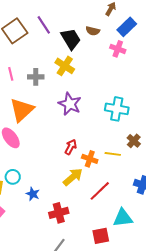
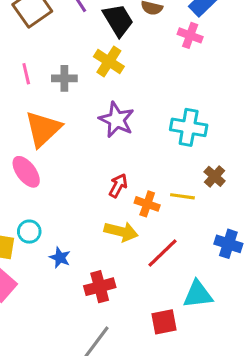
yellow arrow: (73, 177) -> (121, 232), turned 55

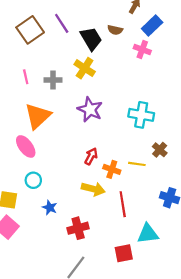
cyan circle: (29, 232) -> (33, 180), moved
red line: (163, 253) -> (123, 204), turned -55

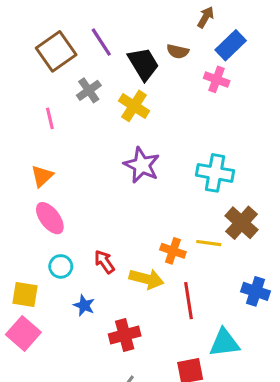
gray cross: (53, 80) -> (89, 90), moved, turned -35
orange triangle: (38, 116) -> (42, 176), moved, size x0.6
brown cross: (160, 150) -> (242, 223), size x1.5
red arrow: (91, 156) -> (104, 262), moved, turned -63

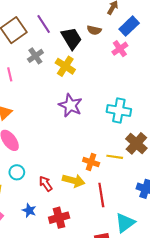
pink cross: (217, 79) -> (120, 49), turned 35
red arrow: (104, 262) -> (46, 184), moved
blue star: (84, 305) -> (29, 210), moved
cyan triangle: (224, 343) -> (125, 223), turned -30

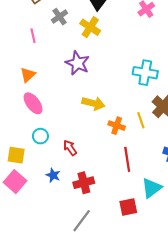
purple star: (70, 105) -> (77, 63), moved
yellow line: (115, 157) -> (141, 120), turned 63
yellow arrow: (74, 181) -> (93, 103), moved

